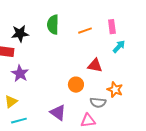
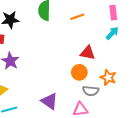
pink rectangle: (112, 27) -> (113, 13), moved
orange circle: (76, 85) -> (79, 72), moved

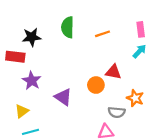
orange circle: (79, 72) -> (96, 85), moved
purple triangle: (49, 101) -> (63, 97), moved

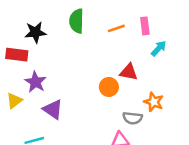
pink rectangle: (141, 29) -> (145, 26), moved
purple triangle: (63, 97) -> (53, 109), moved
yellow triangle: (22, 111) -> (14, 101), moved

